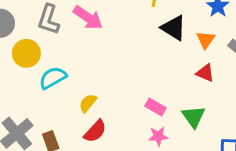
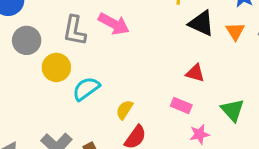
red triangle: (205, 73) -> (195, 73), moved
pink rectangle: (155, 107) -> (181, 105), moved

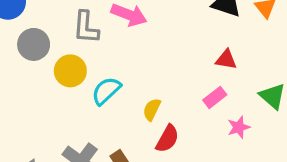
pink rectangle: (181, 105) -> (215, 97), turned -54

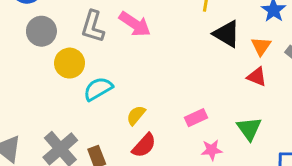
red triangle: (226, 59) -> (257, 77), moved

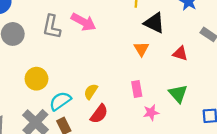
orange triangle: (261, 46) -> (141, 49), moved
yellow circle: (70, 63) -> (36, 79), moved
cyan semicircle: (98, 89) -> (60, 101), moved
pink rectangle: (196, 118) -> (137, 89), turned -70

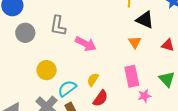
pink arrow: (83, 22) -> (86, 44), moved
pink rectangle: (137, 89) -> (132, 76), size x1.5

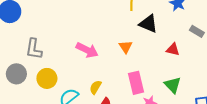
gray L-shape: (58, 26) -> (34, 49), moved
gray circle: (25, 33) -> (16, 74), moved
orange triangle: (135, 42) -> (126, 47), moved

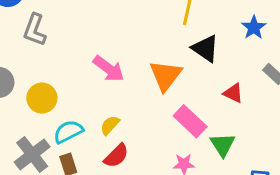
orange triangle: (126, 47) -> (166, 75), size x1.6
gray L-shape: (34, 49) -> (35, 30), moved
pink rectangle: (136, 83) -> (190, 121), moved, turned -45

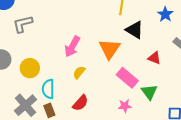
gray L-shape: (35, 30) -> (23, 24), turned 60
pink arrow: (109, 69) -> (72, 47), turned 85
yellow semicircle: (110, 125) -> (79, 72), moved
cyan semicircle: (68, 132) -> (48, 89), turned -60

